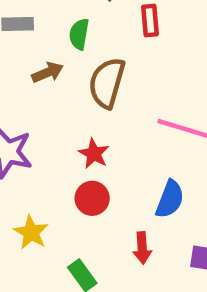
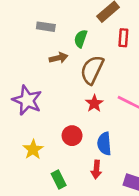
red star: (94, 154) -> (94, 103), moved
blue semicircle: (170, 199) -> (104, 144), moved, turned 145

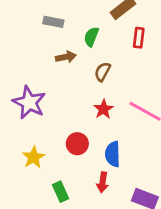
brown semicircle: (92, 70) -> (102, 72), size x0.6

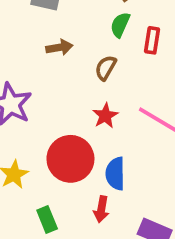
green semicircle: (91, 37) -> (120, 25), moved
red rectangle: (139, 38) -> (152, 40), moved
red circle: (77, 144) -> (70, 159), size x1.6

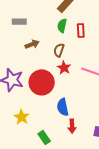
red star: (105, 116) -> (64, 68), moved
red circle: (70, 159) -> (42, 82), moved
blue semicircle: (115, 174) -> (63, 107), moved

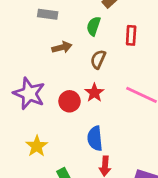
green semicircle: (62, 26) -> (94, 26), moved
red star: (64, 68) -> (94, 93), moved
red circle: (42, 82) -> (69, 101), size x0.6

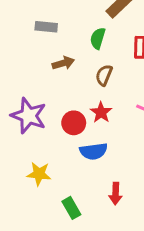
blue semicircle: (95, 138) -> (94, 151), moved, turned -90
yellow star: (37, 146) -> (39, 174), turned -30

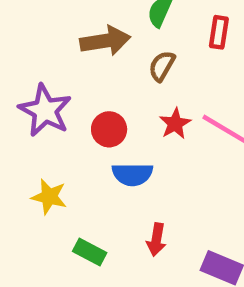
brown arrow: (63, 63) -> (105, 41), size x1.5
red star: (101, 112) -> (175, 124), moved
green rectangle: (71, 208) -> (90, 252), turned -40

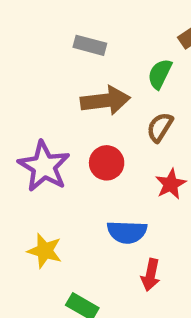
red circle: (109, 129) -> (107, 163), moved
red arrow: (156, 240) -> (151, 275), moved

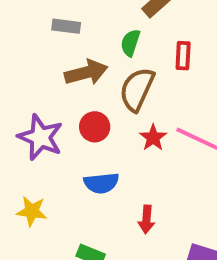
brown semicircle: (160, 127) -> (137, 89), size x1.6
blue semicircle: (127, 232) -> (101, 183), moved
yellow star: (45, 251) -> (32, 211), moved

